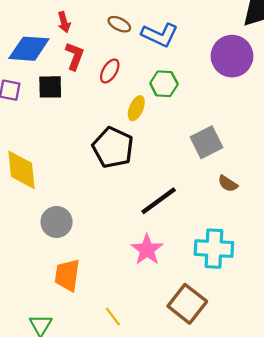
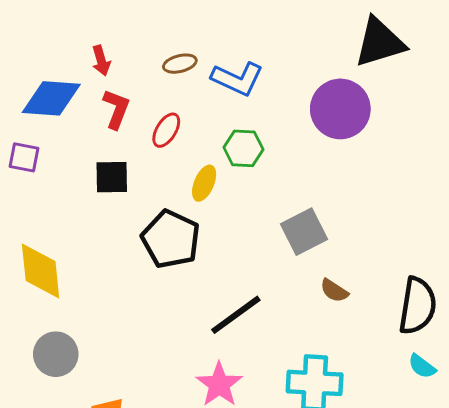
brown ellipse: (119, 24) -> (180, 64), turned -40
black square: (50, 87) -> (112, 177), moved
gray circle: (57, 222) -> (56, 354), moved

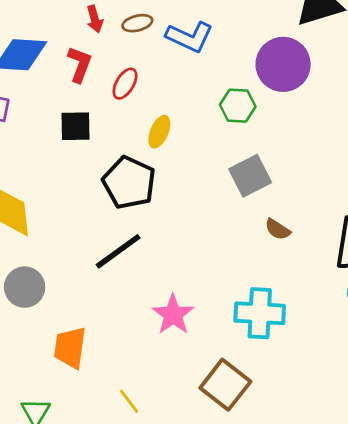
red arrow: (101, 61) -> (95, 19), moved
green hexagon: (243, 148) -> (238, 106), moved
black line: (236, 315) -> (118, 251), moved

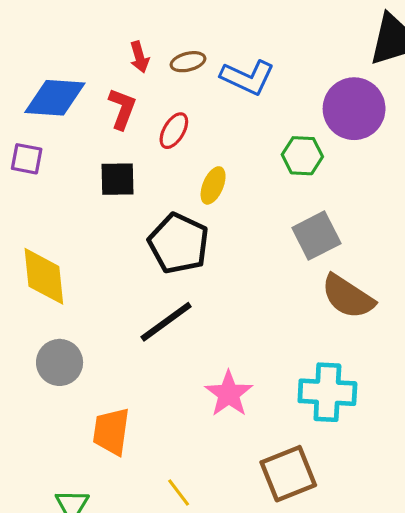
brown semicircle: (278, 229) -> (348, 297), size x1.8
brown square: (225, 385) -> (288, 474), turned 30

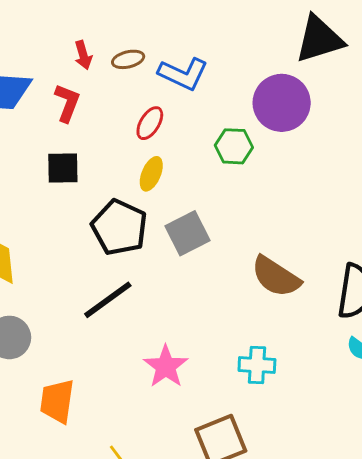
red ellipse: (174, 131) -> (150, 123), moved
gray square: (316, 236) -> (187, 233), moved
cyan cross: (327, 392) -> (257, 365), size x0.7

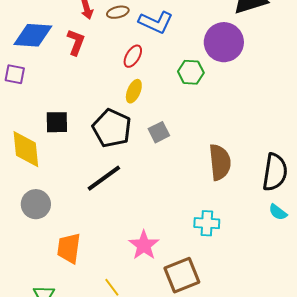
black square: (63, 168) -> (57, 122), moved
gray square: (187, 233) -> (159, 132), size x0.7
brown semicircle: (276, 277) -> (220, 162), turned -129
pink star: (166, 366) -> (144, 245), moved

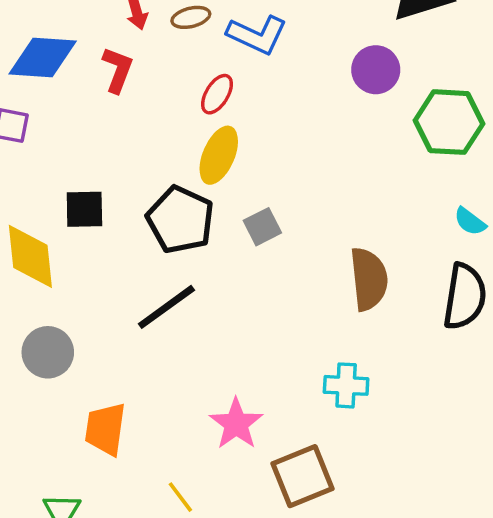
purple circle: (224, 42) -> (376, 70), size x0.7
green hexagon: (191, 72) -> (449, 122), moved, size x1.5
yellow ellipse: (134, 91) -> (219, 155), size x1.4
cyan semicircle: (278, 212) -> (470, 221), moved

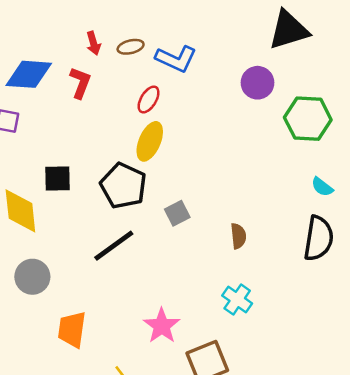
gray square: (262, 227) -> (177, 213), moved
brown semicircle: (369, 279) -> (238, 236), moved, size x0.6
cyan cross: (346, 385) -> (237, 299), turned 32

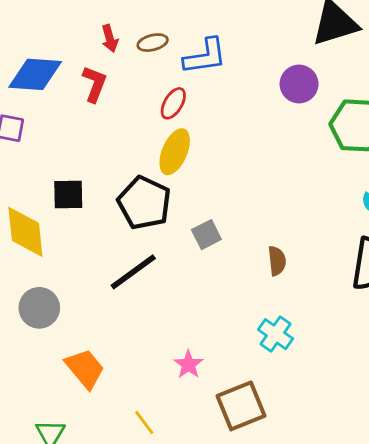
blue L-shape: (176, 59) -> (205, 56), turned -33
pink star: (162, 326) -> (188, 364), size x0.7
orange trapezoid: (72, 329) -> (85, 369), turned 132

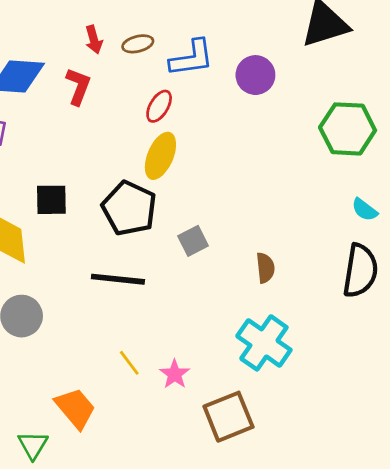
purple circle: (299, 84) -> (255, 75), moved
black line: (133, 272) -> (118, 279), turned 42
cyan cross: (276, 334) -> (264, 343), size x1.5
orange trapezoid: (85, 369) -> (75, 408), moved
yellow line: (144, 422) -> (129, 363), moved

